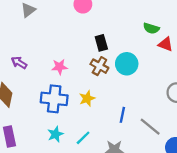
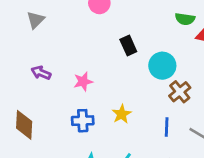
purple arrow: (19, 63) -> (41, 73), moved
brown cross: (99, 66) -> (180, 92), moved, turned 30
blue cross: (54, 99) -> (83, 121), size x0.7

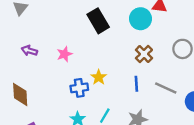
black rectangle: (128, 46) -> (98, 21), size x1.5
cyan circle: (162, 66) -> (140, 19), moved
blue cross: (83, 121) -> (79, 88), moved

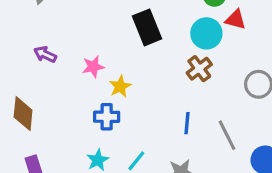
brown cross: (144, 54) -> (199, 69), moved
yellow star: (99, 77) -> (120, 86), moved
gray line: (166, 88) -> (227, 135), turned 30

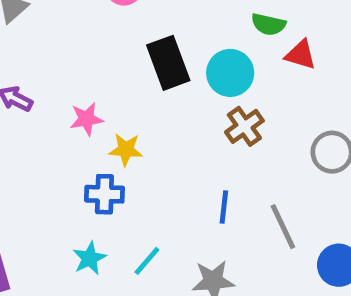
cyan circle: (206, 33) -> (230, 73), moved
yellow star: (120, 86) -> (126, 150), turned 30

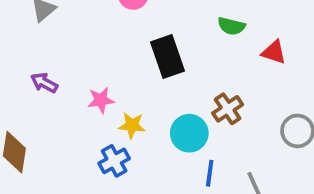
green semicircle: (268, 24) -> (231, 26), moved
cyan circle: (230, 73) -> (189, 133), moved
blue cross: (104, 194) -> (114, 161), turned -32

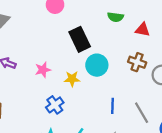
brown cross: (228, 109) -> (137, 62), moved, turned -30
yellow star: (132, 125) -> (72, 79), moved
cyan circle: (189, 133) -> (97, 65), moved

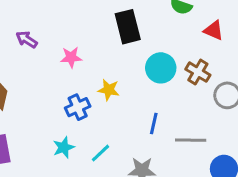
cyan circle: (97, 65) -> (161, 68), moved
yellow star: (72, 79) -> (109, 90), moved
gray line: (142, 113) -> (191, 140), turned -70

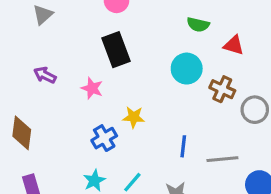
black rectangle: (128, 27) -> (116, 50), moved
pink star: (71, 57) -> (92, 88), turned 30
cyan circle: (161, 68) -> (187, 69), moved

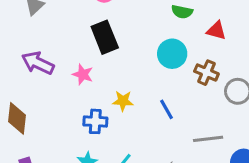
purple arrow: (45, 75) -> (38, 63), size x1.5
blue cross: (104, 138) -> (95, 121), turned 35
blue line: (183, 146) -> (166, 109), moved, turned -35

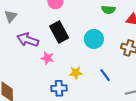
cyan circle: (172, 54) -> (94, 39), moved
purple arrow: (38, 63) -> (28, 40), moved

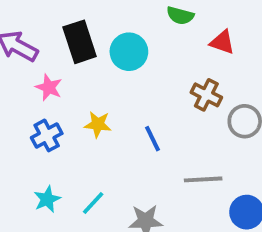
cyan circle: (94, 39) -> (129, 52), moved
blue cross: (59, 88) -> (47, 135), moved, turned -35

